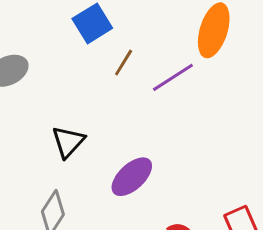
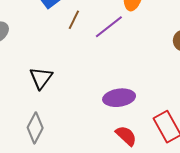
purple ellipse: (132, 177) -> (119, 98), moved, turned 40

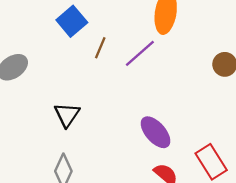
purple ellipse: (119, 98) -> (156, 132), turned 60

